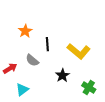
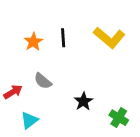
black line: (47, 44) -> (63, 38), moved
yellow L-shape: (79, 51) -> (109, 38), moved

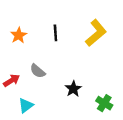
yellow L-shape: (109, 38) -> (96, 33), turned -80
orange star: (33, 42) -> (19, 35), moved

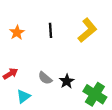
gray semicircle: (38, 71) -> (45, 78), moved
green cross: (104, 103) -> (95, 94), size x1.5

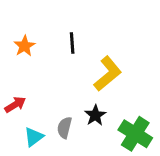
yellow L-shape: (87, 30) -> (108, 74), moved
gray semicircle: (45, 78) -> (64, 128), moved, turned 64

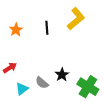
yellow L-shape: (108, 74) -> (76, 19), moved
gray semicircle: (64, 128) -> (42, 83), turned -64

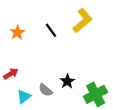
black line: (47, 28) -> (51, 30), turned -32
green cross: (88, 87) -> (96, 94), turned 30

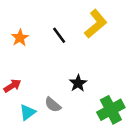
black star: (67, 81) -> (78, 83), moved

